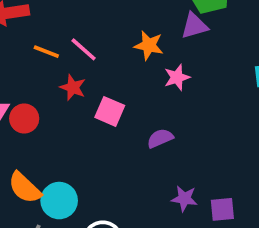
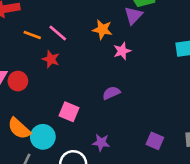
purple triangle: (194, 26) -> (133, 15), turned -30
pink square: (110, 111) -> (69, 112), moved
purple star: (184, 199) -> (101, 143), moved
purple square: (222, 209) -> (155, 141), turned 30

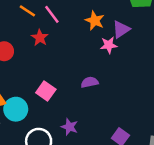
purple triangle: (133, 15) -> (121, 29), moved

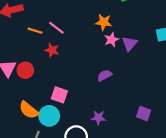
orange star: (95, 21) -> (104, 22), moved
purple triangle: (121, 29) -> (129, 44), moved
pink square: (46, 91) -> (59, 95), moved

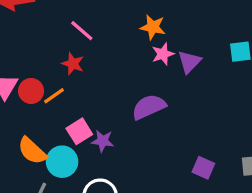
orange line: (35, 31) -> (54, 96), moved, turned -56
purple semicircle: (105, 75) -> (149, 107), size x1.5
pink square: (59, 95) -> (79, 131), turned 35
purple star: (98, 118) -> (103, 141), moved

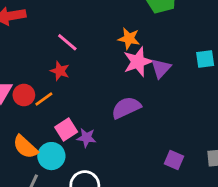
pink star: (163, 54) -> (138, 62), size x1.5

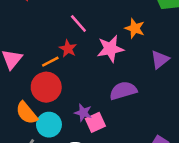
pink star: (138, 62) -> (110, 49), moved
red circle: (24, 95) -> (46, 87), moved, size x1.5
orange line: (44, 99) -> (50, 62), moved
pink square: (66, 130) -> (95, 122), moved

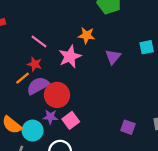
red circle: (46, 87) -> (57, 95), moved
purple semicircle: (123, 91) -> (38, 86), moved
purple star: (83, 113) -> (50, 117), moved

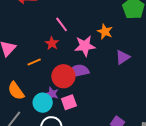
orange line: (22, 78) -> (34, 62), moved
purple semicircle: (38, 86) -> (78, 71), moved
cyan circle: (33, 131) -> (43, 103), moved

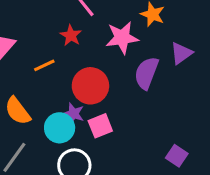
purple semicircle: (78, 71) -> (146, 73), moved, turned -55

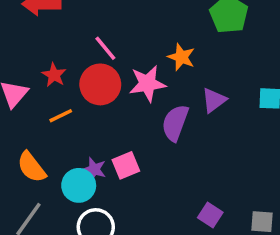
red star: (71, 35) -> (54, 75), moved
red circle: (90, 86) -> (100, 84), moved
pink square: (100, 126) -> (126, 165), moved

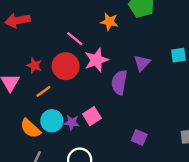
pink line: (105, 48) -> (75, 39), moved
orange star: (181, 57) -> (109, 22), moved
cyan circle: (79, 185) -> (52, 121), moved
purple square: (210, 215) -> (139, 138), moved

